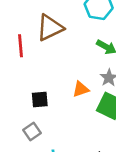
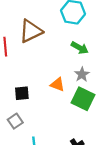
orange triangle: (81, 89) -> (57, 84), turned 40

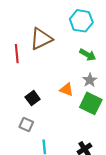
black square: (22, 93) -> (33, 98), turned -32
gray square: (15, 121) -> (26, 125), turned -32

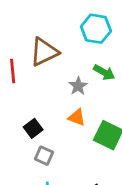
gray star: (90, 80) -> (78, 86), moved
gray square: (26, 125) -> (44, 156), moved

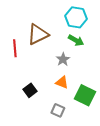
green arrow: (104, 72) -> (76, 40), moved
gray square: (44, 156) -> (58, 110), moved

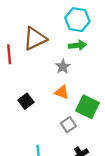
green arrow: (76, 40) -> (77, 45), turned -35
gray square: (58, 110) -> (68, 125), moved, turned 32

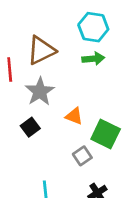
gray star: (63, 67) -> (40, 91), moved, size x1.5

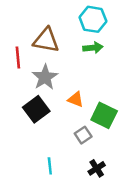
brown triangle: (41, 50) -> (46, 40), turned 36
black square: (30, 127) -> (36, 109), size x1.5

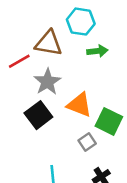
cyan hexagon: (93, 19) -> (81, 22), moved
red line: (18, 58) -> (19, 61), turned 65
orange triangle: (76, 99) -> (79, 105), size x1.5

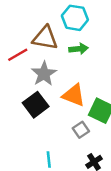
green arrow: (97, 51) -> (79, 49), moved

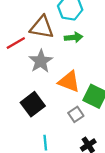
black square: (36, 105) -> (33, 104), moved

